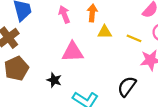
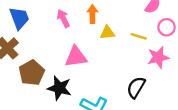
brown pentagon: (16, 68) -> (32, 73), moved
black star: (54, 80) -> (59, 88), size x1.5

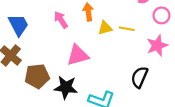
yellow line: (139, 36) -> (127, 29), moved
brown pentagon: (32, 73) -> (37, 76), turned 30

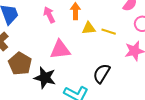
brown pentagon: (37, 76) -> (20, 64), turned 30
black semicircle: (139, 77) -> (102, 73), moved

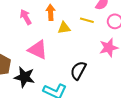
yellow line: (109, 32) -> (87, 20), moved
pink triangle: (60, 50) -> (38, 50), turned 35

